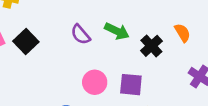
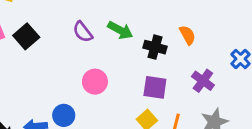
black cross: (151, 46) -> (155, 47), turned -35
purple square: (131, 85) -> (155, 87), moved

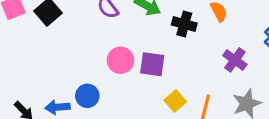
purple square: (155, 87) -> (152, 64), moved

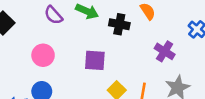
pink circle: (121, 60) -> (43, 55), moved

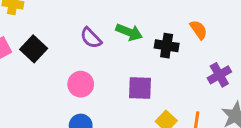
purple cross: (165, 51) -> (219, 75), turned 30

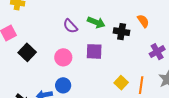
black square: (34, 49) -> (27, 52), moved
purple square: (140, 88) -> (94, 51), moved

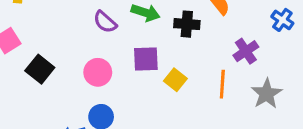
yellow square: (121, 83) -> (175, 80), moved
orange line: (141, 85) -> (222, 84), moved

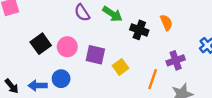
purple square: (146, 59) -> (95, 55), moved
black square: (40, 69) -> (41, 44), moved

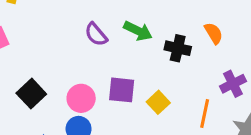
black square: (41, 44) -> (31, 94), moved
pink circle: (67, 47) -> (81, 98), moved

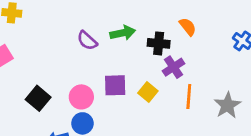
green arrow: (138, 31) -> (123, 33), turned -30
purple cross: (233, 84) -> (173, 67), moved

